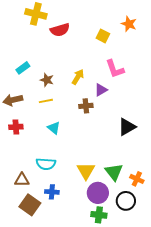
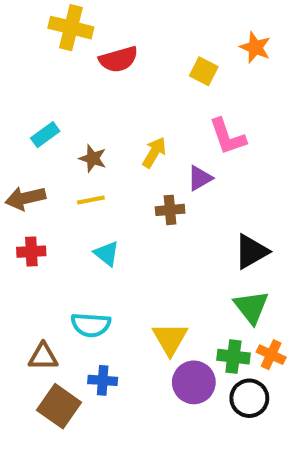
green triangle: (114, 172) -> (251, 307), moved
green cross: (99, 215) -> (233, 357), moved

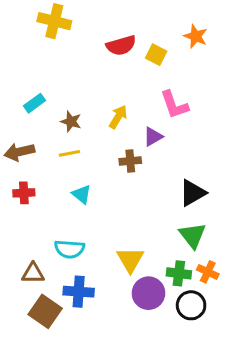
red semicircle: (119, 59) -> (121, 45), moved
blue cross: (103, 380) -> (79, 292), size x1.4

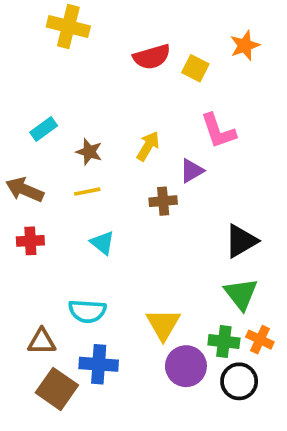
orange star: (196, 36) -> (245, 45), turned 30
brown arrow: (19, 152) -> (25, 190), turned 36

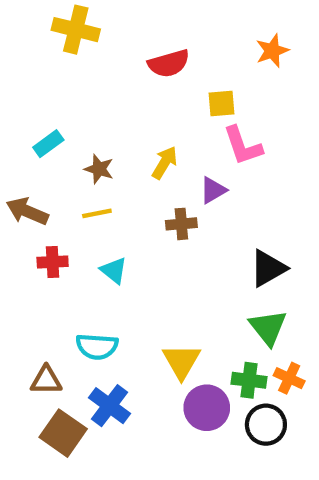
yellow square: (195, 68) -> (222, 104), moved, turned -32
red cross: (30, 241) -> (53, 262), moved
blue cross: (99, 364) -> (110, 406), turned 33

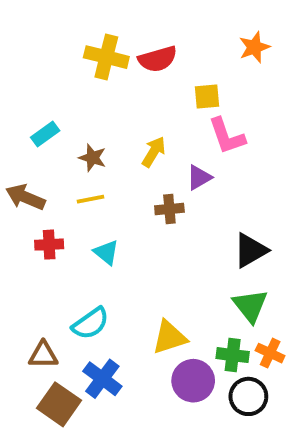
yellow cross: (76, 30) -> (106, 57), moved
cyan semicircle: (97, 346) -> (91, 323), turned -39
yellow triangle: (181, 361) -> (169, 337), turned 42

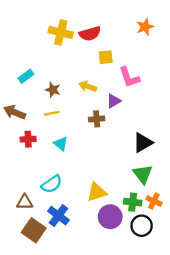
yellow square: (207, 97) -> (106, 57), moved
yellow arrow: (154, 152) -> (88, 86), turned -102

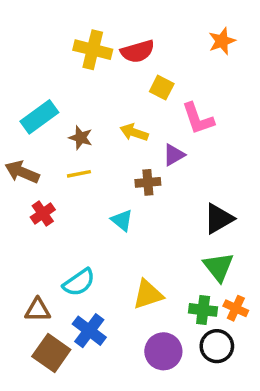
yellow square: (106, 57) -> (162, 88), turned 32
cyan rectangle: (26, 76) -> (39, 117), size x1.5
red cross: (28, 139) -> (43, 213), turned -32
cyan triangle: (61, 144) -> (122, 220), moved
purple circle: (110, 217) -> (163, 351), moved

